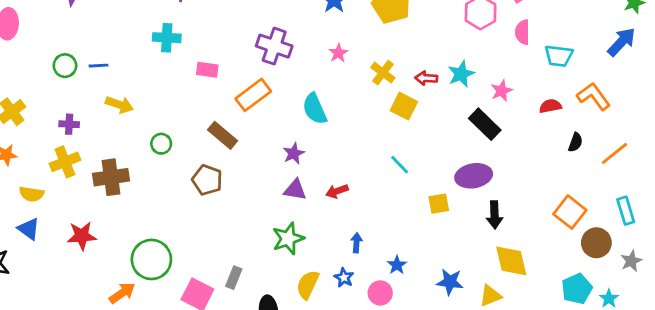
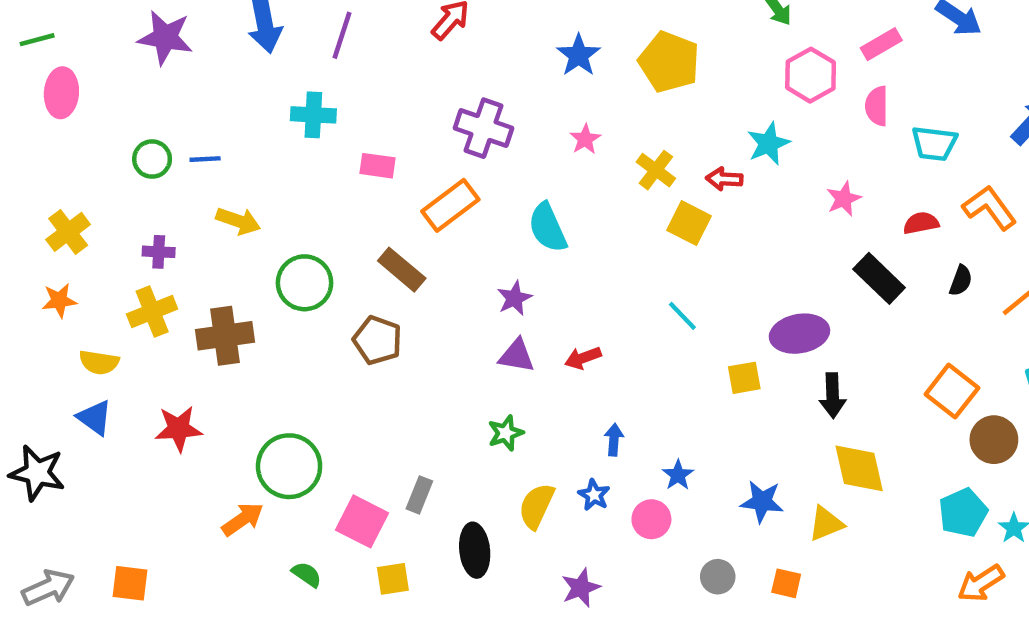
cyan star: (461, 74) -> (769, 144), moved
black rectangle: (485, 124) -> (879, 278), moved
green circle: (161, 144) -> (305, 283), size x1.6
green star: (288, 239) -> (506, 433), size x0.7

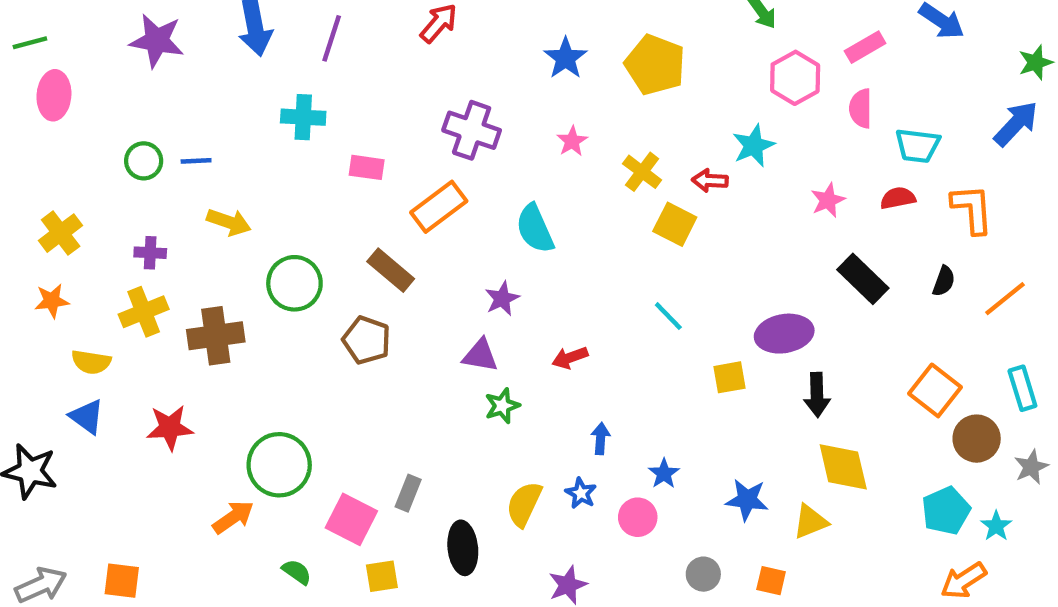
orange L-shape: (990, 208) -> (972, 209), turned 32
red semicircle: (921, 223) -> (898, 198), moved
purple triangle: (517, 356) -> (480, 355), moved
green star: (506, 433) -> (502, 406), moved

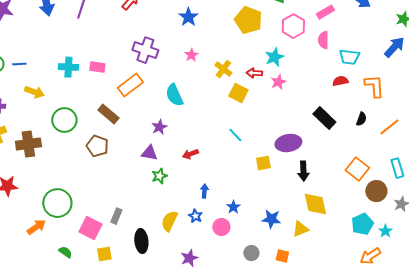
yellow pentagon: (655, 65) -> (248, 20), moved
cyan cross: (303, 117) -> (68, 67), moved
pink star: (828, 200) -> (278, 82), moved

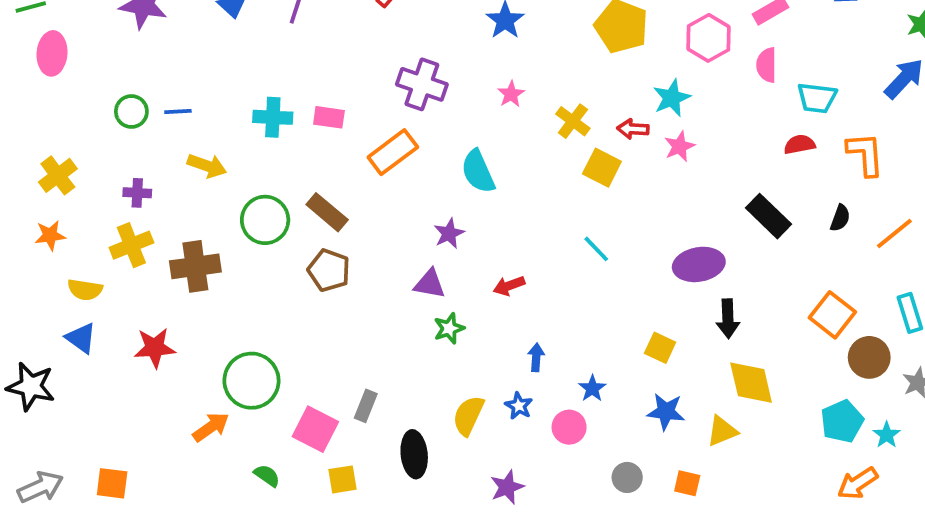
brown rectangle: (108, 114) -> (327, 212), moved
yellow square: (263, 163) -> (660, 348), moved, turned 35

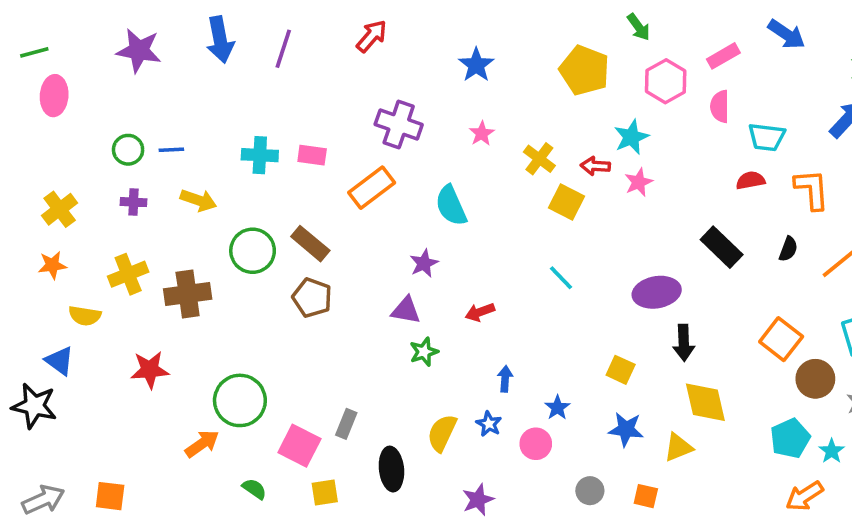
purple cross: (137, 193) -> (133, 202), moved
blue triangle: (81, 338) -> (60, 361), moved

